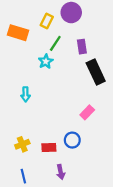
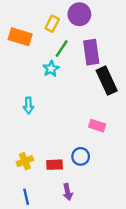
purple rectangle: (82, 47) -> (91, 52), size x1.5
pink rectangle: (87, 112) -> (97, 126), turned 64

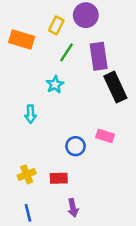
cyan star: (51, 69) -> (55, 85), moved
blue circle: (81, 156) -> (76, 146), moved

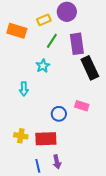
yellow rectangle: (56, 25) -> (44, 20), turned 40
yellow cross: (27, 174) -> (21, 136), turned 32
red rectangle: (59, 178) -> (46, 139), size x1.5
blue line: (28, 213) -> (38, 166), moved

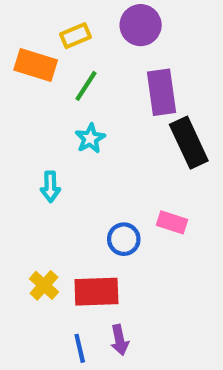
yellow rectangle: (44, 20) -> (75, 36), moved
green line: (52, 41) -> (86, 86), moved
yellow cross: (21, 136) -> (44, 285), turned 32

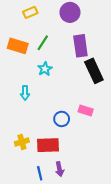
yellow rectangle: (75, 36) -> (30, 12), moved
orange rectangle: (36, 65) -> (18, 46), moved
yellow cross: (44, 285) -> (22, 142), turned 32

